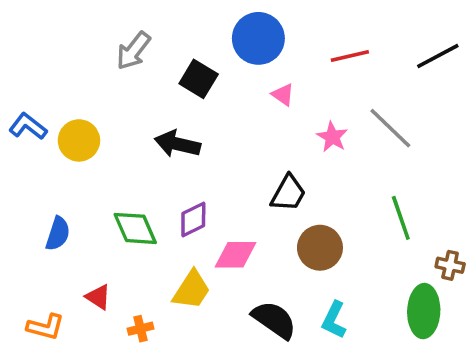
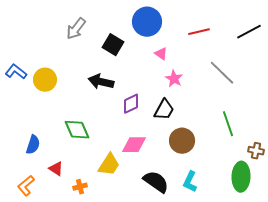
pink star: (332, 137) -> (174, 79), moved
purple diamond: (193, 220) -> (131, 104), moved
blue semicircle: (58, 234) -> (33, 145), moved
orange L-shape: (46, 327) -> (26, 186), turned 125

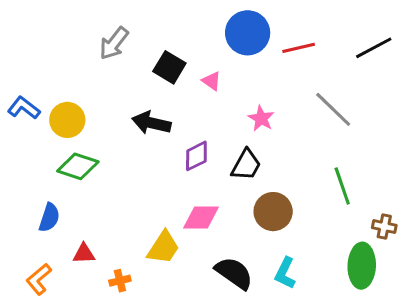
blue circle: (147, 22) -> (248, 33), moved
pink triangle: (161, 54) -> (212, 81), moved
green diamond: (77, 130) -> (78, 166), moved, turned -48
red triangle: (56, 169) -> (84, 254), turned -35

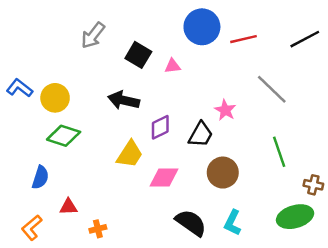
pink triangle: (212, 81) -> (173, 66), turned -42
pink star: (261, 118) -> (225, 110), moved
yellow trapezoid: (163, 248) -> (130, 154), moved
green ellipse: (362, 266) -> (295, 217), turned 72

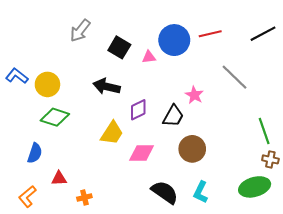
blue circle: (202, 27) -> (174, 40), moved
green line: (279, 152) -> (264, 131), moved

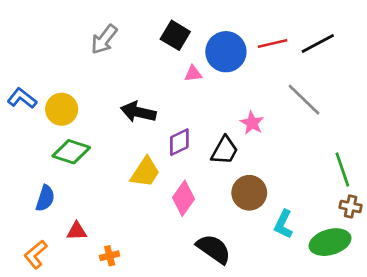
black line: (263, 34) -> (318, 44), moved
black square: (119, 47) -> (175, 35), moved
pink diamond: (142, 153) -> (184, 198), turned -55
cyan L-shape: (201, 192) -> (283, 224), moved

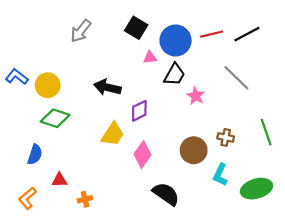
black trapezoid: (225, 150) -> (174, 75), moved
brown cross: (351, 206) -> (226, 137), moved

